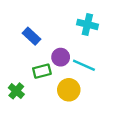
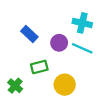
purple circle: (61, 57) -> (59, 43), moved
cyan line: (84, 65) -> (82, 48), moved

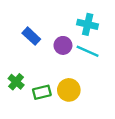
green rectangle: (39, 67) -> (42, 92), moved
green cross: (15, 86) -> (16, 82), moved

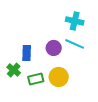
blue rectangle: (31, 36) -> (27, 53), moved, turned 49
purple circle: (63, 45) -> (54, 48), moved

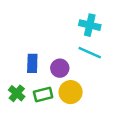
purple circle: (54, 48) -> (60, 68), moved
green cross: (14, 70) -> (17, 93), moved

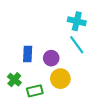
cyan line: (90, 53) -> (77, 45), turned 30
green rectangle: (43, 94) -> (35, 91), moved

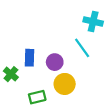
cyan cross: (77, 21) -> (93, 22), moved
green cross: (14, 80) -> (11, 74), moved

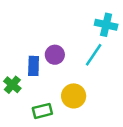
cyan line: (82, 48) -> (94, 55), turned 70
purple circle: (55, 62) -> (55, 55), moved

